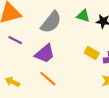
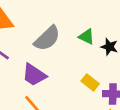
purple trapezoid: (45, 54) -> (34, 75), turned 65

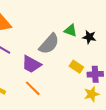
gray semicircle: (47, 38) -> (49, 44), moved

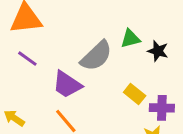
green triangle: (70, 30) -> (130, 39), turned -40

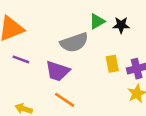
gray semicircle: (96, 56) -> (74, 42), turned 40
yellow rectangle: (135, 94) -> (112, 64), turned 56

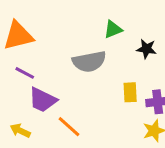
green triangle: (97, 21) -> (113, 29), moved
purple trapezoid: (58, 71) -> (43, 100), moved

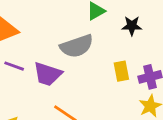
purple trapezoid: (43, 100) -> (47, 74), moved

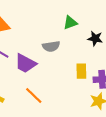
gray semicircle: (77, 46) -> (51, 46), size x0.7

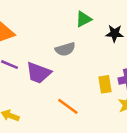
yellow rectangle: (81, 71) -> (105, 84), moved
orange line: (34, 95) -> (68, 106), moved

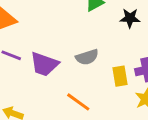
gray semicircle: (65, 49) -> (87, 57), moved

